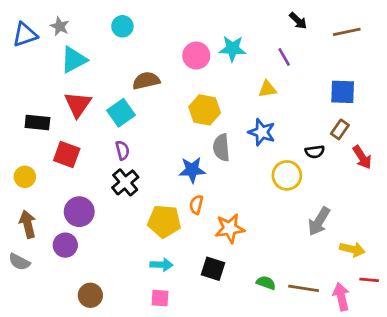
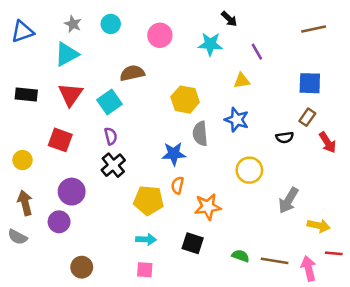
black arrow: (298, 21) -> (229, 19), moved
gray star: (60, 26) -> (73, 24), moved
pink circle: (196, 56) -> (160, 35), moved
black rectangle: (37, 122) -> (26, 95), moved
yellow circle: (287, 175) -> (249, 170), moved

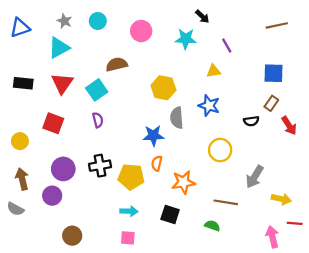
black cross: (113, 165) -> (100, 166), moved, turned 30
brown line: (275, 261) -> (226, 202), moved

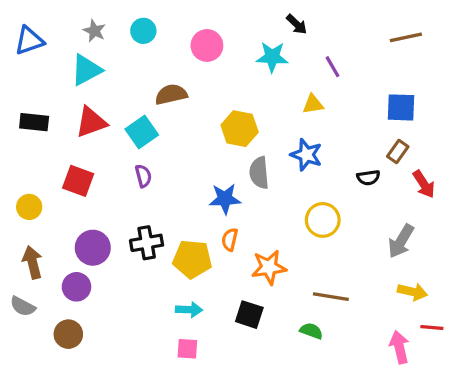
red triangle: (62, 83) -> (91, 122), turned 35
gray arrow: (255, 177) -> (401, 241), moved
brown circle: (72, 236) -> (68, 334), moved

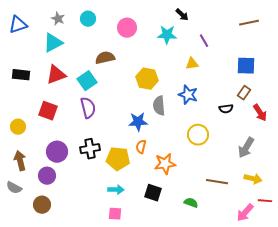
purple semicircle: (143, 176) -> (88, 108), size x1.5
brown line: (331, 297) -> (217, 182), moved
pink arrow: (399, 347) -> (245, 213), turned -126

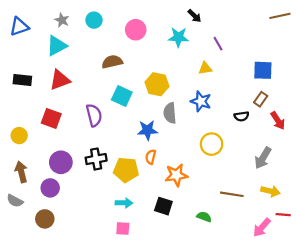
brown line: (249, 23) -> (280, 16), moved
cyan square: (87, 81) -> (122, 96), moved, turned -30

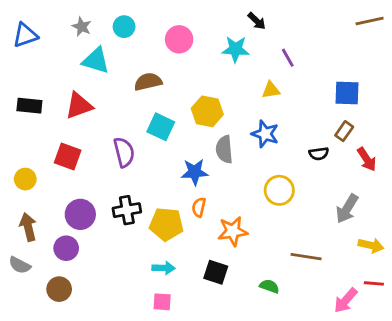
cyan triangle: (57, 46) -> (96, 61), moved, turned 45
yellow arrow: (270, 191) -> (371, 245), moved

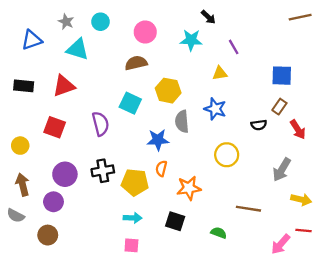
blue triangle: (25, 35) -> (32, 40), moved
brown semicircle: (148, 82) -> (136, 63), moved

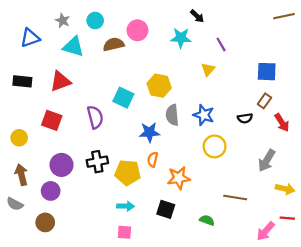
brown semicircle: (136, 63) -> (114, 44), moved
yellow triangle: (220, 73) -> (208, 69), turned -40
blue star: (215, 109) -> (204, 115), moved

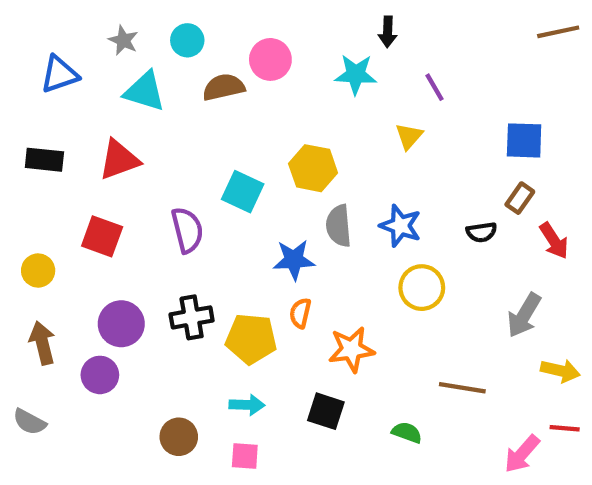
black arrow: (197, 16) -> (388, 32), turned 48
gray semicircle: (15, 204) -> (30, 422), moved
brown circle: (45, 222) -> (179, 437), moved

